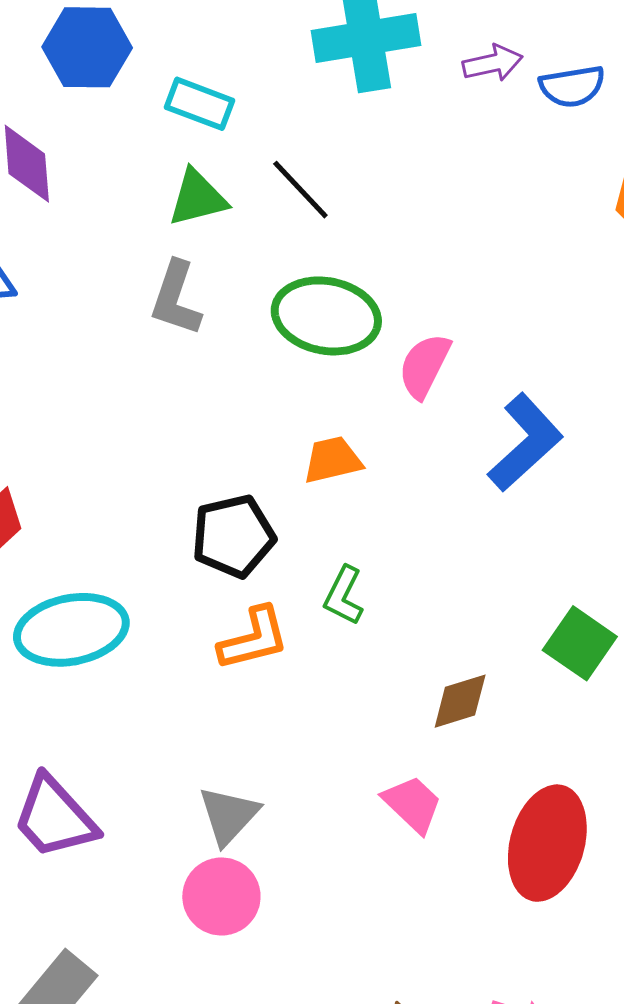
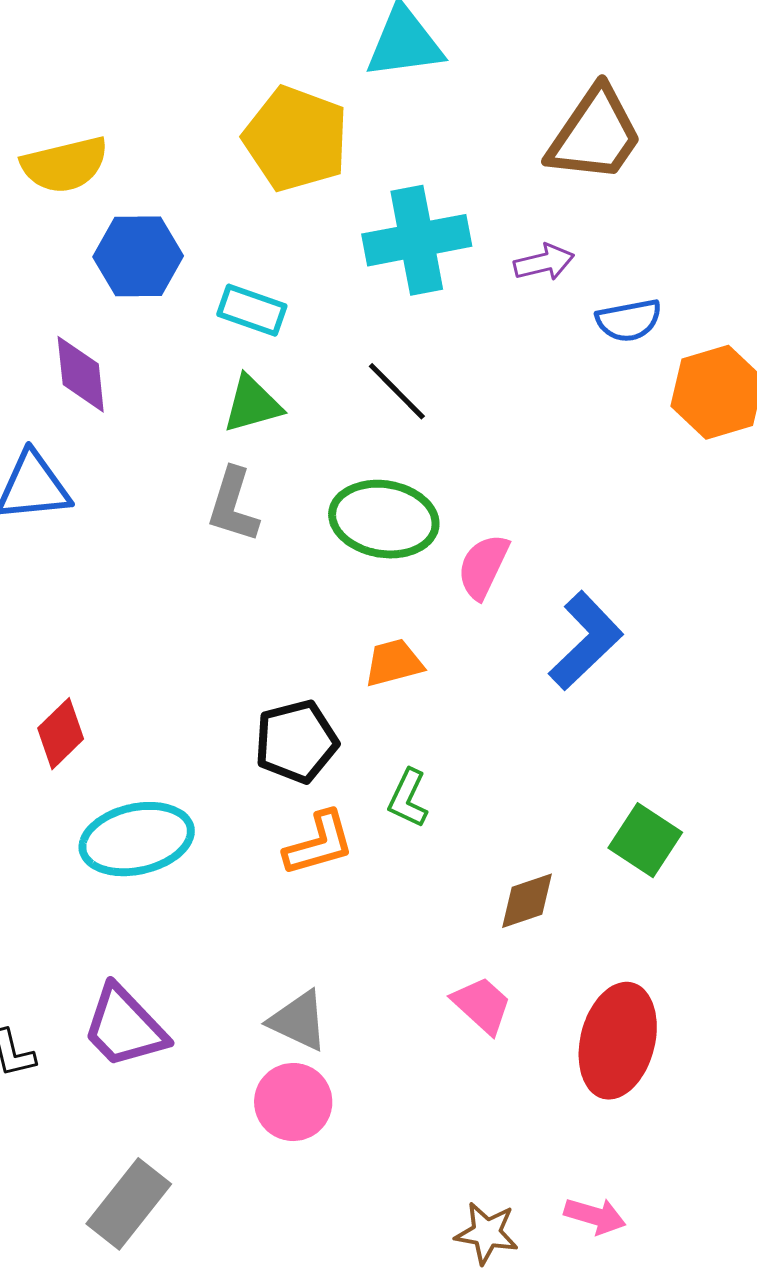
blue semicircle: (572, 86) -> (629, 320), moved
black line: (300, 190) -> (397, 391), moved
gray triangle: (229, 815) -> (298, 1021), turned -46

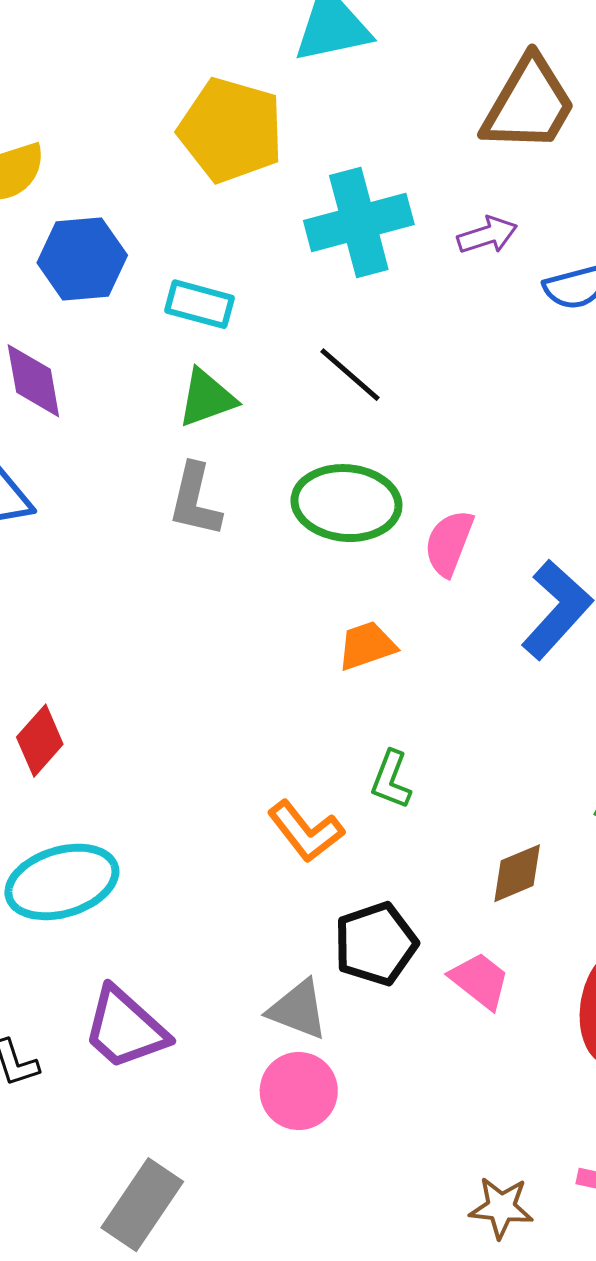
black pentagon: (296, 741) -> (376, 944), moved
cyan ellipse: (137, 839) -> (62, 882), moved
orange L-shape: (319, 843) -> (306, 831), turned 72

